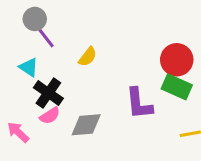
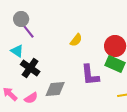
yellow semicircle: (88, 57) -> (76, 40), moved
pink semicircle: (50, 116) -> (31, 98), moved

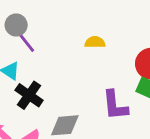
yellow semicircle: (76, 40) -> (95, 42), moved, turned -128

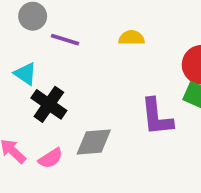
purple line: (26, 42) -> (65, 40), moved, turned -35

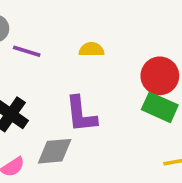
purple L-shape: (157, 117) -> (81, 114), moved

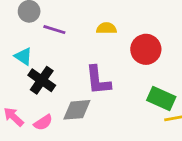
red circle: (160, 76) -> (146, 49), moved
green rectangle: (160, 107) -> (161, 99), moved

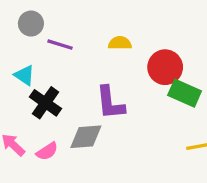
green rectangle: (161, 99) -> (185, 93), moved

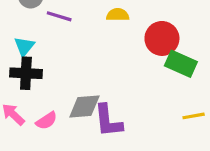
cyan triangle: (24, 75) -> (24, 46), turned 35
black cross: (45, 103) -> (26, 73), moved, turned -32
purple L-shape: (110, 103) -> (108, 121), moved

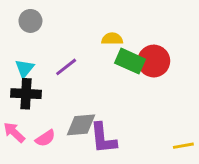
purple line: (59, 16) -> (66, 67), moved, turned -55
green rectangle: (181, 64) -> (130, 61), moved
yellow line: (194, 116) -> (183, 146), moved

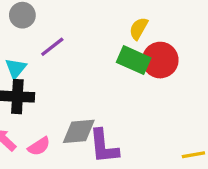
yellow semicircle: (112, 39) -> (139, 28), moved, turned -60
purple line: (66, 67) -> (52, 47), moved

